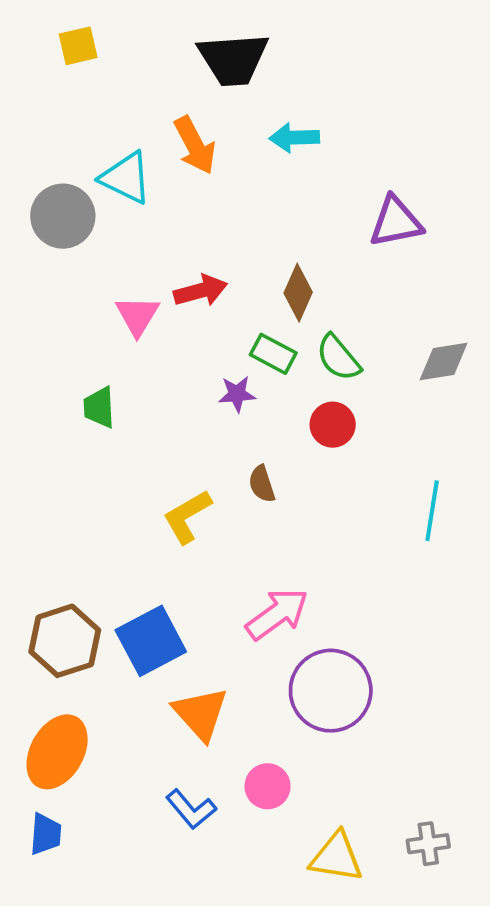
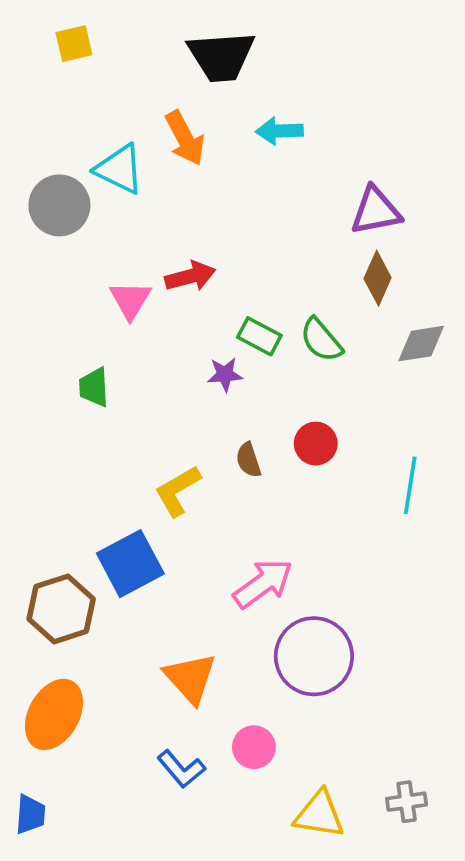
brown diamond: (298, 293) -> (378, 278), moved
red circle: (333, 425) -> (316, 444), moved
blue square: (151, 641) -> (130, 564), moved
blue trapezoid: (46, 834) -> (30, 814), moved

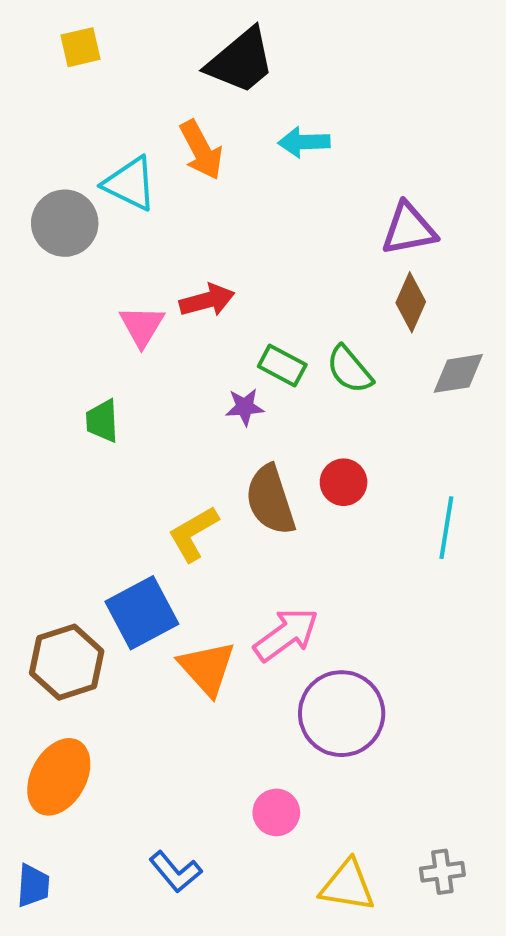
black trapezoid: (221, 56) -> (241, 61), turned -36
brown semicircle: (248, 460) -> (270, 500), size x1.8
orange triangle: (190, 678) -> (207, 668), moved
blue L-shape: (181, 769) -> (175, 872), moved

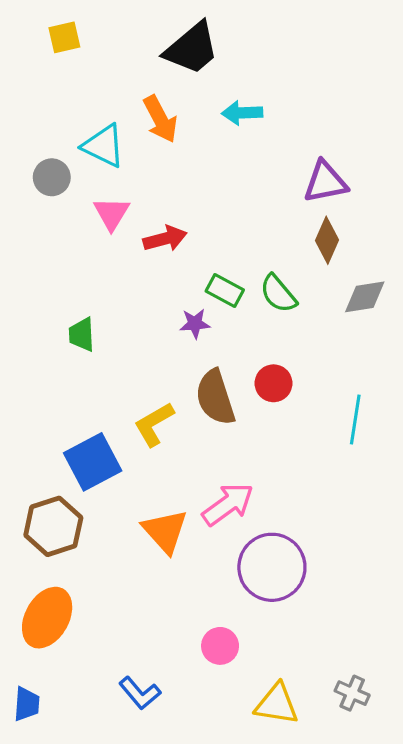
gray circle: (65, 223) -> (52, 177), size x0.7
pink triangle: (142, 326) -> (112, 213), moved
blue square: (142, 613) -> (93, 462), moved
gray cross: (442, 872) -> (352, 693), turned 32

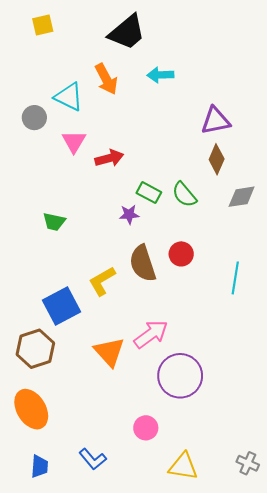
green trapezoid: (82, 335) -> (54, 222), turned -75
orange ellipse: (47, 618) -> (31, 409), turned -60
gray cross: (352, 693) -> (248, 463), moved
blue trapezoid: (27, 704) -> (40, 466), moved

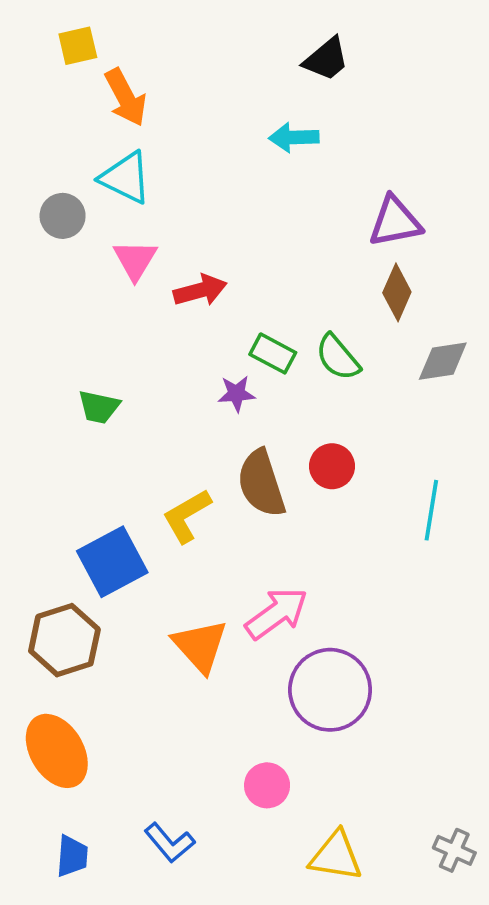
black trapezoid: (127, 32) -> (326, 59), moved, size x0.7
orange arrow: (106, 79) -> (126, 97), moved

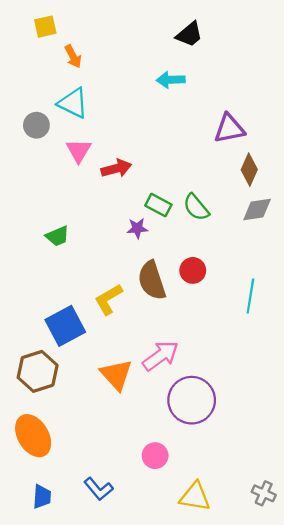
orange arrow: (126, 97) -> (73, 56), size x0.7
brown diamond: (397, 292) -> (249, 170), moved
green trapezoid: (99, 407) -> (57, 236), turned -35

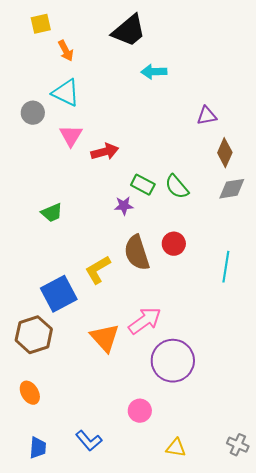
black trapezoid: (189, 34) -> (129, 31), moved, size x1.4
purple triangle: (229, 129) -> (207, 116), size x0.7
orange ellipse: (33, 436) -> (30, 393), size x0.6
yellow triangle: (195, 497) -> (176, 448), size x0.7

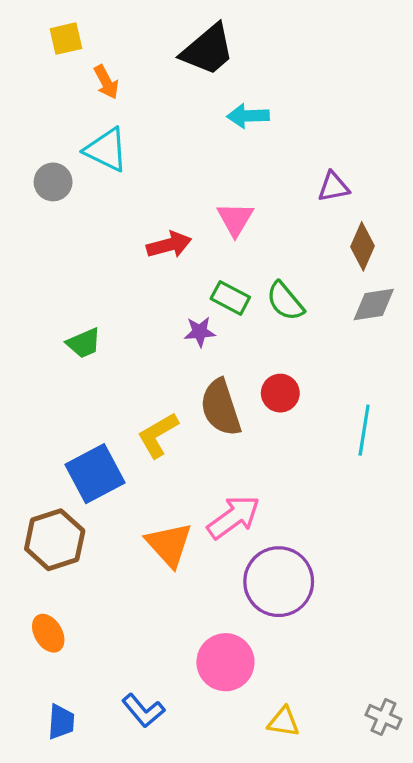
pink triangle: (71, 136) -> (235, 219), moved
pink circle: (140, 411) -> (225, 662), size x1.5

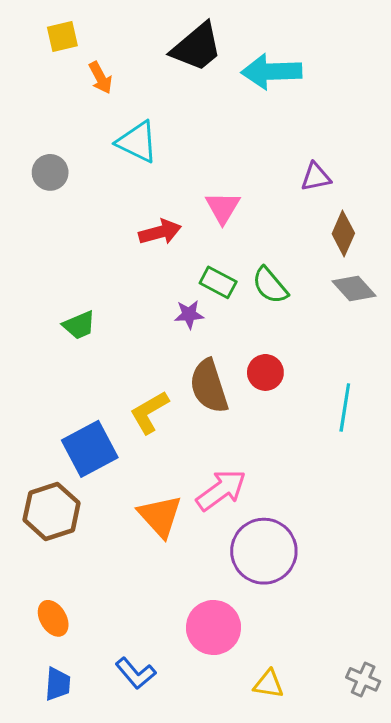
cyan arrow: (248, 116) -> (272, 72), moved, size x1.5
cyan triangle: (106, 150) -> (137, 142), moved
gray diamond: (374, 304) -> (354, 288), turned 57
orange ellipse: (48, 633) -> (53, 618), moved

